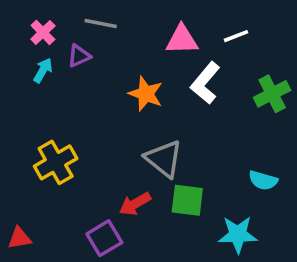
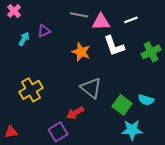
gray line: (101, 23) -> (79, 15), moved
pink cross: (43, 32) -> (14, 11), moved
white L-shape: (205, 83) -> (114, 46), turned -60
green square: (187, 200) -> (122, 105), moved, turned 30

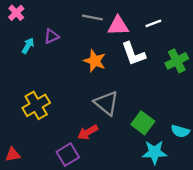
cyan semicircle: (146, 100) -> (180, 131), moved

